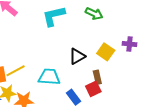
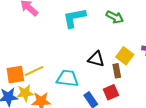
black triangle: (77, 56) -> (96, 59), turned 42
brown rectangle: (97, 77) -> (117, 71), moved

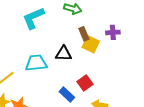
brown rectangle: (117, 71) -> (84, 34), moved
cyan trapezoid: (67, 78) -> (36, 63), moved

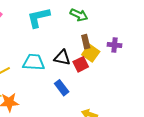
red square: (85, 83) -> (81, 64), moved
blue rectangle: (67, 94) -> (62, 88), moved

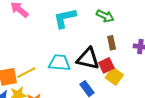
yellow square: (91, 53) -> (114, 76), moved
black triangle: (62, 58) -> (88, 59), size x1.4

